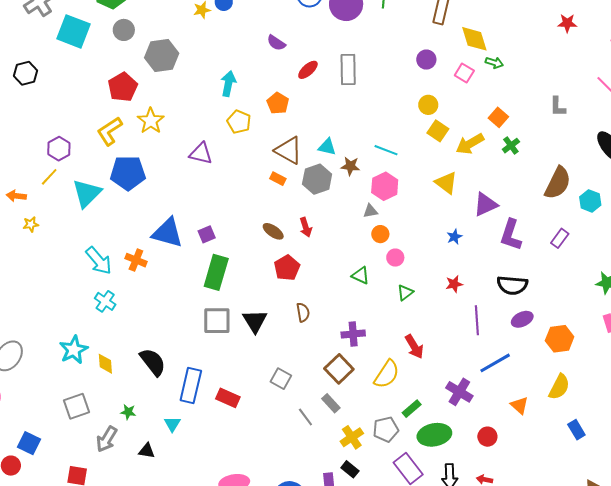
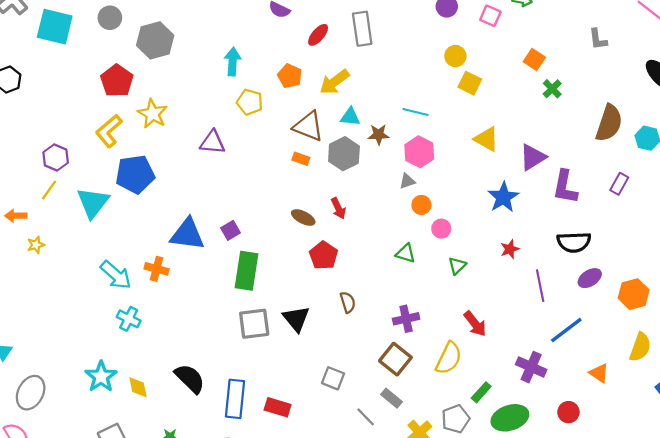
yellow arrow: (470, 144) -> (334, 82), moved
blue star: (454, 237) -> (503, 197), size x1.8

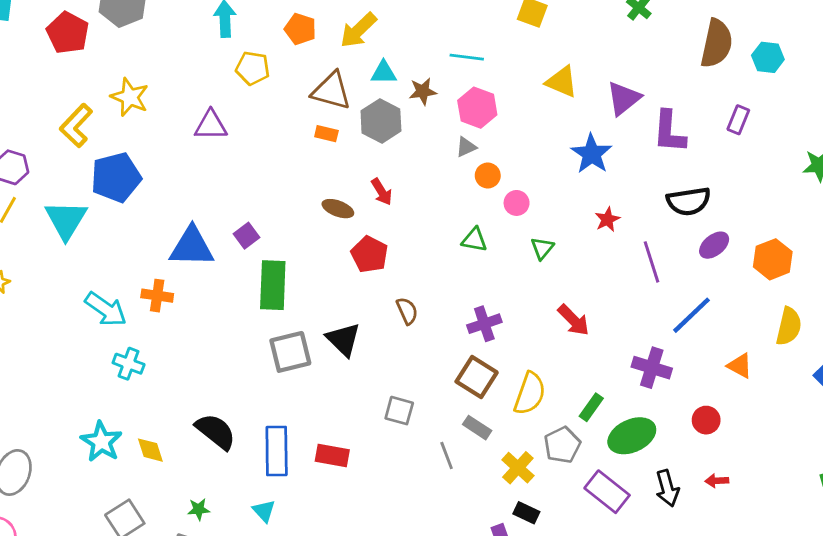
red pentagon: (117, 81) -> (68, 33), moved
yellow semicircle: (449, 358) -> (530, 393), moved
gray line: (366, 417) -> (447, 455), turned 30

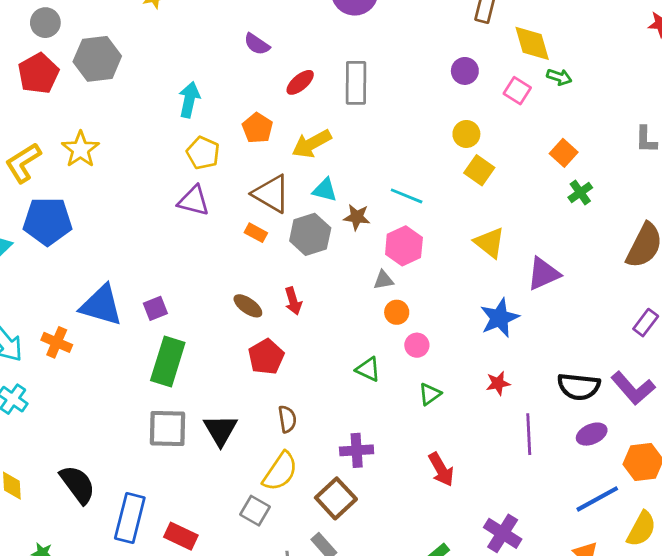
purple triangle: (211, 125) -> (194, 201), moved
purple L-shape: (669, 132) -> (633, 388), moved, turned -60
blue line: (692, 315) -> (597, 499), moved
yellow semicircle: (530, 393) -> (280, 471), moved

